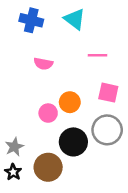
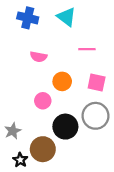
orange circle: (70, 102) -> (62, 81), moved
black star: (13, 172) -> (20, 160), moved

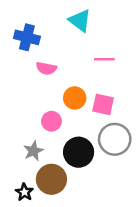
blue cross: (28, 18) -> (27, 37), moved
pink square: (97, 82) -> (103, 104), moved
gray star: (13, 131) -> (33, 151), moved

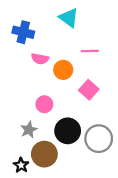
orange circle: (75, 98) -> (63, 70), moved
pink square: (103, 104) -> (89, 90), turned 30
gray circle: (115, 139) -> (99, 139), moved

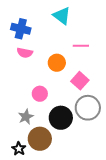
pink semicircle: (40, 59) -> (25, 53), moved
gray circle: (99, 139) -> (88, 108), moved

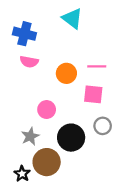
pink line: (81, 46) -> (97, 66), moved
pink square: (80, 81) -> (93, 94), turned -36
gray circle: (88, 108) -> (103, 126), size x0.6

